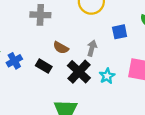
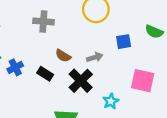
gray arrow: (92, 48) -> (95, 57), turned 56
cyan star: (107, 76) -> (111, 101), moved

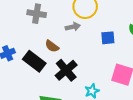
gray arrow: (95, 57) -> (73, 27), moved
black rectangle: (45, 74) -> (34, 61), size x1.5

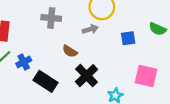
black rectangle: (34, 61) -> (46, 81), moved

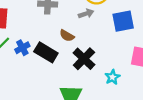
blue square: (128, 38) -> (123, 21), size x1.5
black rectangle: (46, 81) -> (46, 52), moved

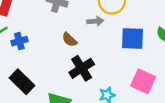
black rectangle: (46, 52) -> (22, 82), moved

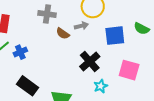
brown semicircle: (69, 40) -> (63, 33), moved
black cross: (82, 68) -> (90, 62), moved

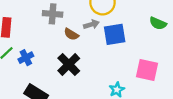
blue square: (115, 36) -> (115, 34), moved
black cross: (90, 62) -> (69, 64), moved

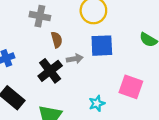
gray arrow: (91, 24) -> (75, 59), moved
brown semicircle: (71, 34) -> (57, 40), turned -144

